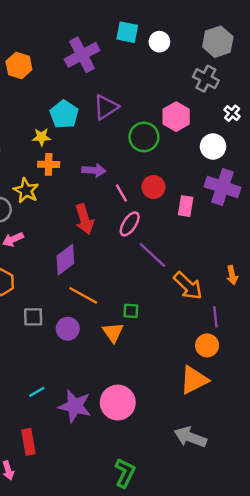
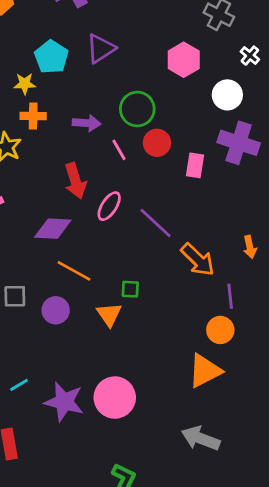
green circle: (144, 137) -> (137, 109), moved
pink ellipse: (130, 224) -> (109, 206), moved
purple diamond: (65, 260) -> (53, 229), turned 40

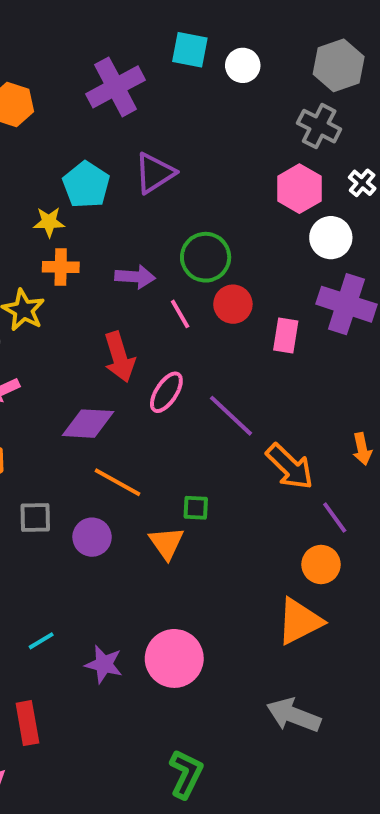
pink hexagon: (184, 60) -> (299, 189), moved
purple line: (230, 296) -> (335, 518), turned -30
purple star: (64, 402) -> (104, 664), size x0.7

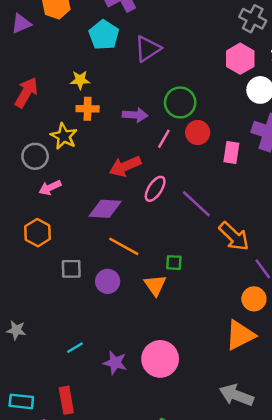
cyan pentagon: (86, 185) -> (104, 35), moved
pink line: (180, 314) -> (164, 139), turned 60
red arrow: (119, 357) -> (125, 166), turned 84

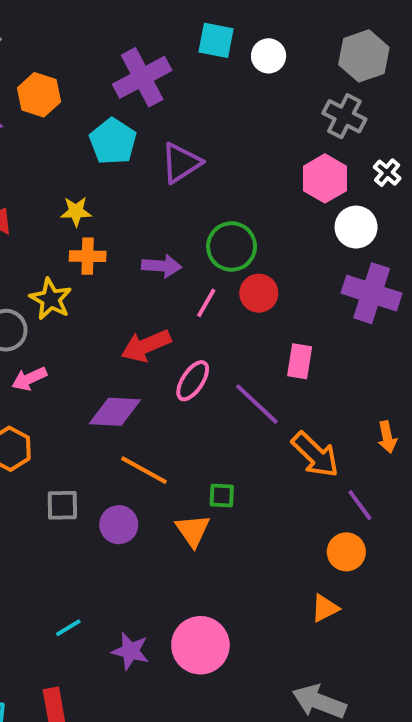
pink rectangle: (231, 153) -> (300, 361), moved
orange triangle: (240, 335) -> (325, 608), size x0.6

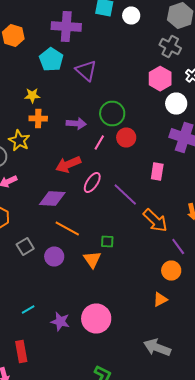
purple cross: (142, 77) -> (66, 26), turned 32
purple triangle: (181, 163) -> (86, 70), turned -45
pink rectangle: (300, 361) -> (157, 172), moved
gray square: (62, 505) -> (25, 246), turned -30

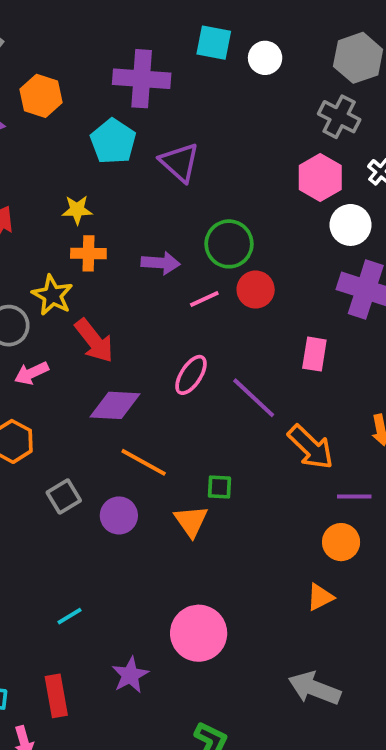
pink line: (99, 142) -> (204, 299), turned 35
red arrow: (68, 164) -> (94, 341), moved, turned -105
purple line: (178, 246) -> (354, 496), turned -54
purple star: (60, 322) -> (130, 675), moved, turned 30

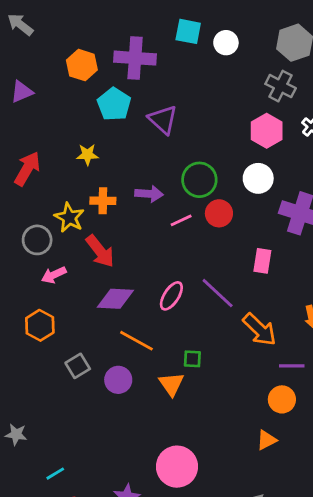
orange hexagon: (41, 96) -> (82, 65), moved
white circle: (351, 225) -> (258, 178), moved
orange cross: (88, 253) -> (103, 201), moved
pink ellipse: (191, 375) -> (171, 296), moved
cyan line: (69, 616) -> (55, 474), moved

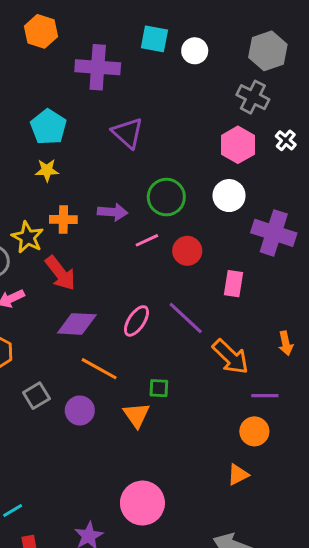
orange hexagon: (82, 65) -> (41, 31), moved
cyan pentagon: (114, 104) -> (48, 127), moved
red circle: (219, 213) -> (187, 251), moved

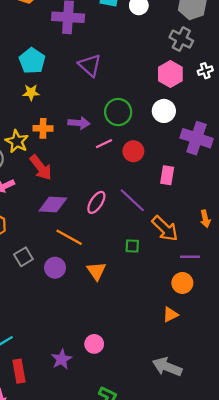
white cross: (286, 140) -> (205, 71), turned 32
green square: (159, 388) -> (132, 246), moved
pink circle: (142, 503) -> (94, 344), moved, size x0.6

